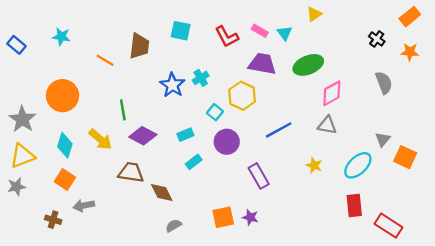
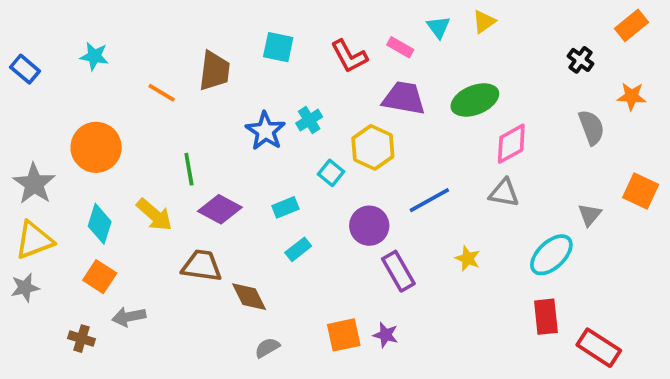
cyan triangle: (285, 33) -> (438, 27), moved
orange star: (410, 52) -> (632, 96), moved
purple circle: (227, 142) -> (369, 226), moved
orange square: (405, 157) -> (641, 191), moved
yellow star: (314, 165) -> (468, 258), moved

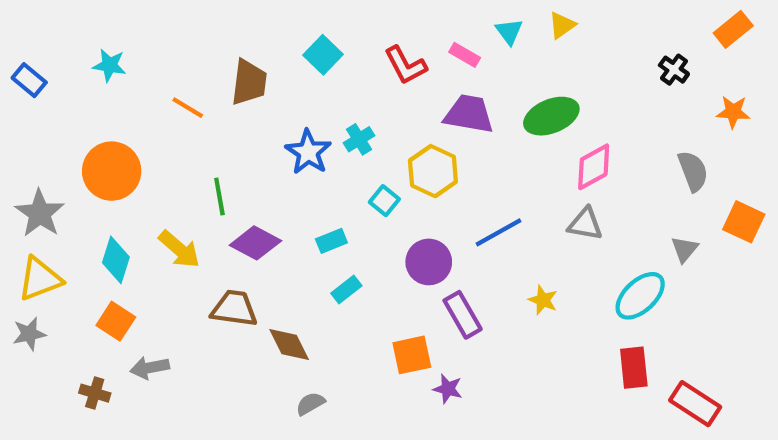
cyan square: (278, 47) -> (323, 55), turned 32
gray semicircle: (591, 127) -> (693, 171), moved
orange square: (344, 335) -> (412, 355), moved

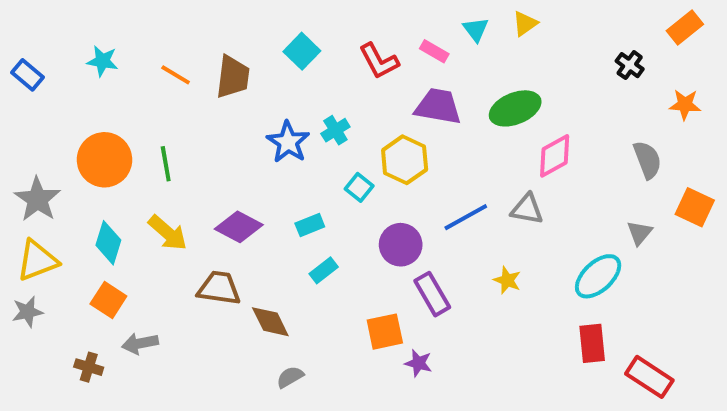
orange line: (188, 108) -> (176, 75), moved
green line: (219, 196) -> (166, 164), moved
gray triangle: (585, 224) -> (527, 209), moved

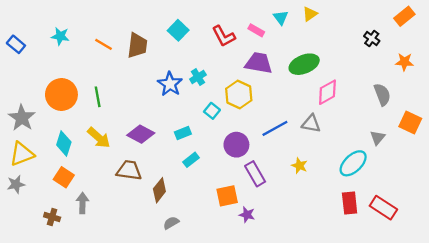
brown diamond: (270, 322) -> (159, 190), turned 65
gray arrow: (140, 343) -> (82, 203), turned 102
red rectangle: (649, 377) -> (383, 208), moved

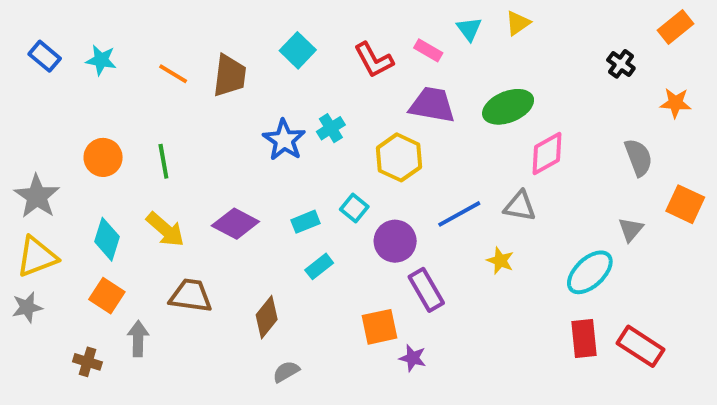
blue rectangle: (16, 44) -> (45, 56), moved
orange circle: (61, 94) -> (103, 157), size x0.7
cyan square: (212, 111) -> (354, 208), moved
yellow star: (299, 166) -> (500, 261), moved
brown trapezoid: (129, 170) -> (191, 296), moved

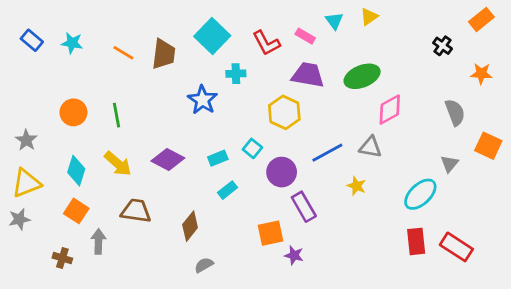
cyan square: (298, 50) -> (212, 36), size x1.4
cyan cross: (331, 128) -> (236, 74), moved, turned 30
gray star: (37, 196) -> (26, 140), size x0.7

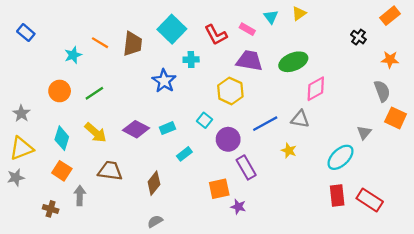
cyan star: (72, 43) -> (73, 55), moved, turned -30
gray semicircle: (455, 112) -> (382, 91), moved
green line: (116, 115) -> (94, 93), turned 66
cyan rectangle: (218, 158) -> (167, 128), moved
gray semicircle: (204, 265) -> (155, 221), moved

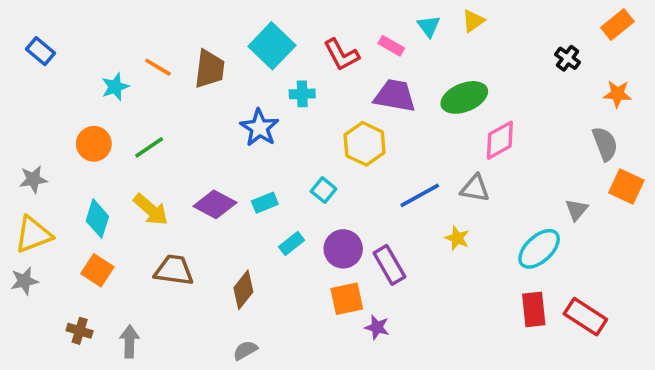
gray star: (21, 113) -> (33, 179), turned 30
purple circle: (228, 139) -> (343, 249), moved
gray arrow: (80, 195) -> (129, 341), moved

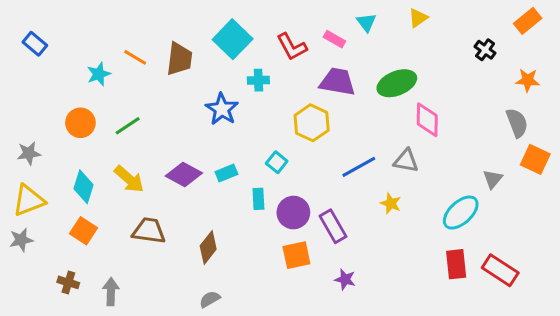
yellow triangle: (473, 21) -> (418, 18), moved
pink diamond: (500, 140) -> (427, 120), turned -60
cyan rectangle: (292, 244) -> (258, 199), moved, turned -55
purple star: (377, 327) -> (345, 279), moved

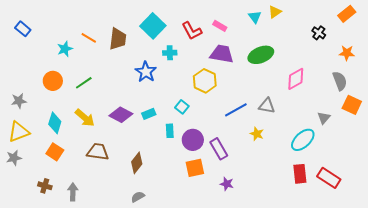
cyan triangle: (366, 22) -> (255, 17), moved
pink diamond: (427, 120) -> (296, 79), moved, turned 60

